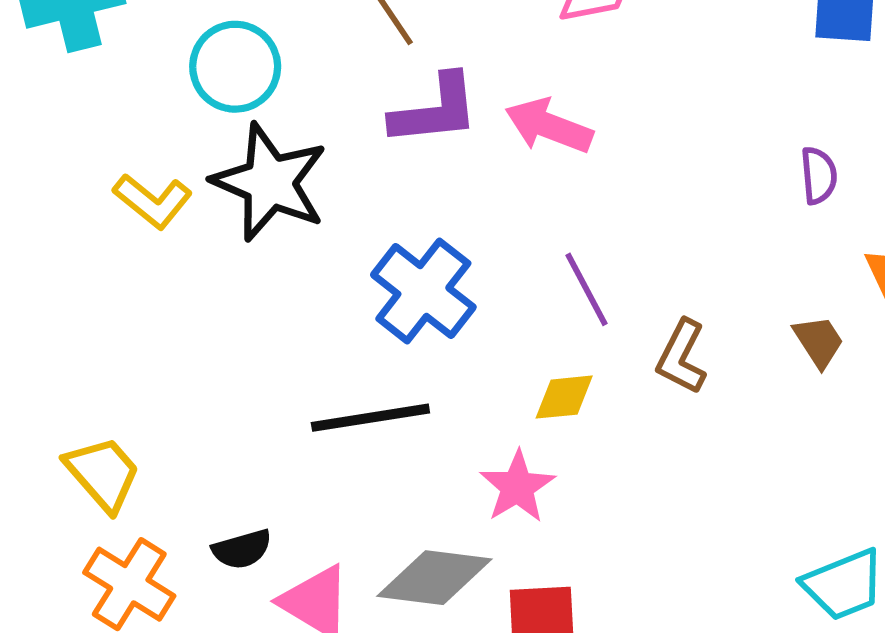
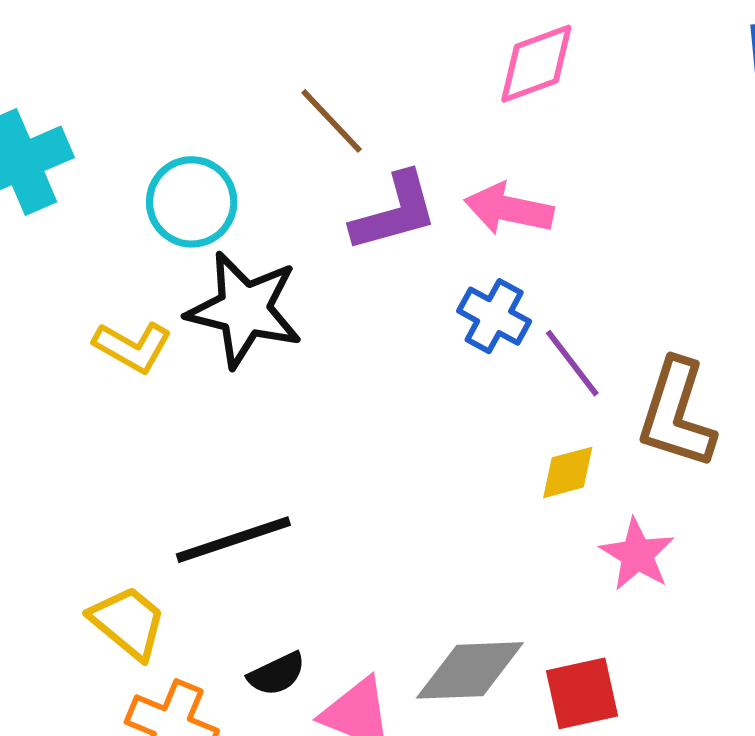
blue cross: (423, 291) -> (494, 316), moved, size x0.7
brown L-shape: (682, 357) -> (676, 414), size x1.5
black line: (370, 418) -> (233, 540), moved
pink star: (517, 487) -> (637, 554), moved

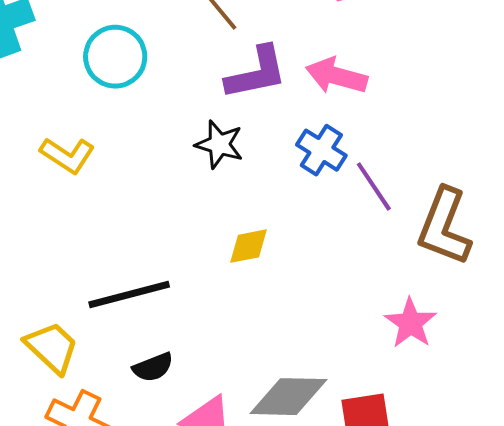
black star: (244, 310) -> (219, 144), moved, size x0.6
yellow diamond: (568, 472) -> (249, 246), moved
black semicircle: (277, 674) -> (153, 367), moved

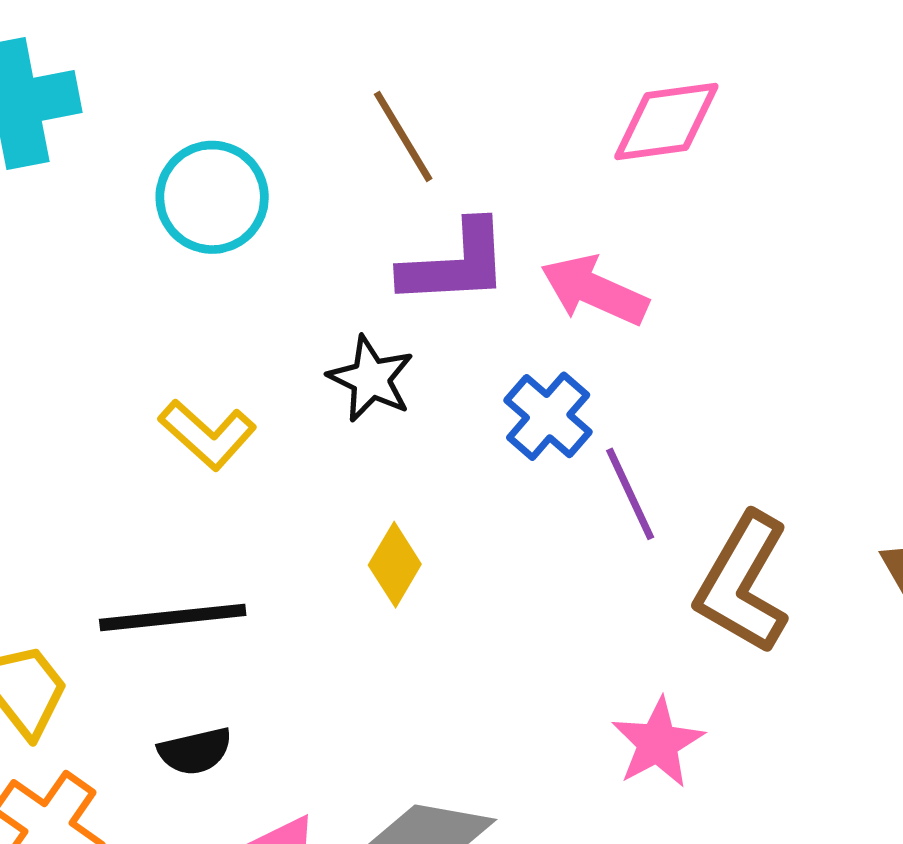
yellow L-shape: (67, 155) -> (207, 435), moved
yellow diamond: (249, 246) -> (395, 565), turned -57

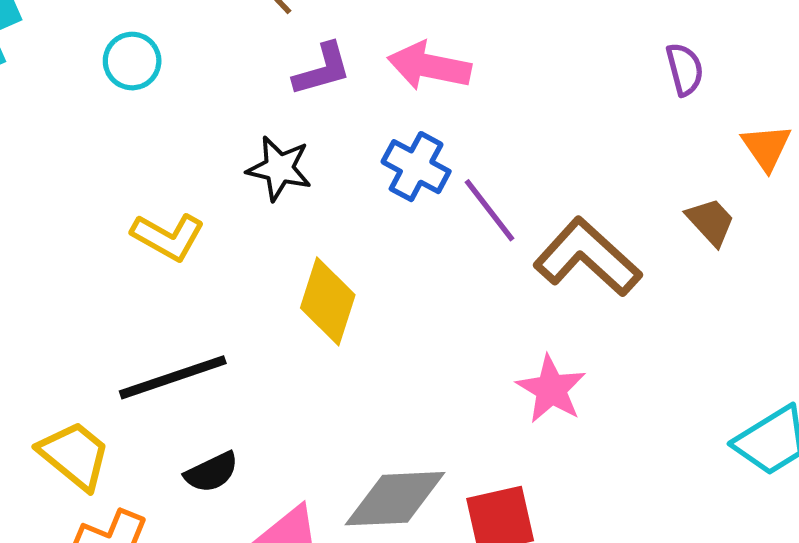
cyan circle: (212, 197) -> (132, 61), size x0.7
purple L-shape: (455, 264) -> (322, 70), size x0.7
yellow diamond: (395, 565) -> (328, 301), size x1.4
brown L-shape: (743, 583) -> (587, 257), turned 115

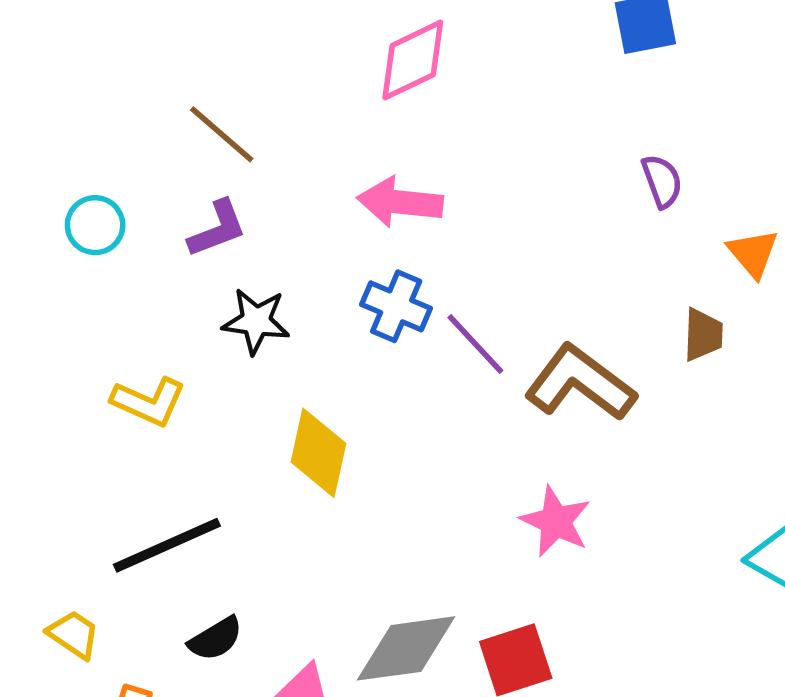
purple L-shape: (322, 70) -> (217, 229), moved
brown trapezoid: (711, 222) -> (703, 335), turned 50
yellow trapezoid: (74, 455) -> (74, 634), size x0.7

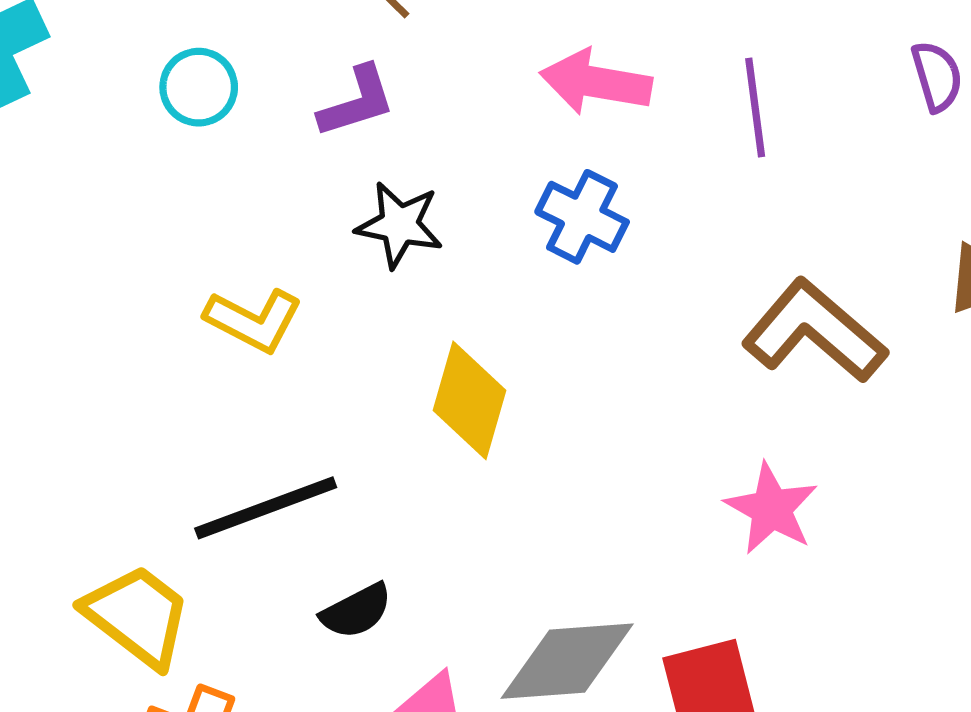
purple line: (475, 344) -> (755, 107), moved, turned 32
yellow trapezoid: (74, 634) -> (137, 616), size x1.6
black semicircle: (216, 639) -> (356, 611), moved

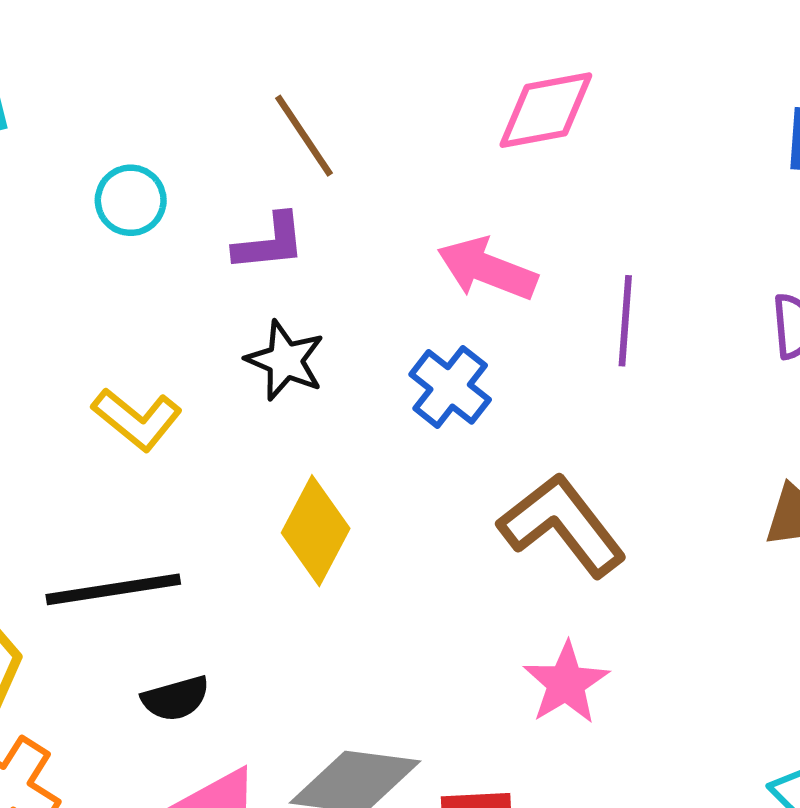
brown L-shape: (814, 331) -> (562, 525), moved

